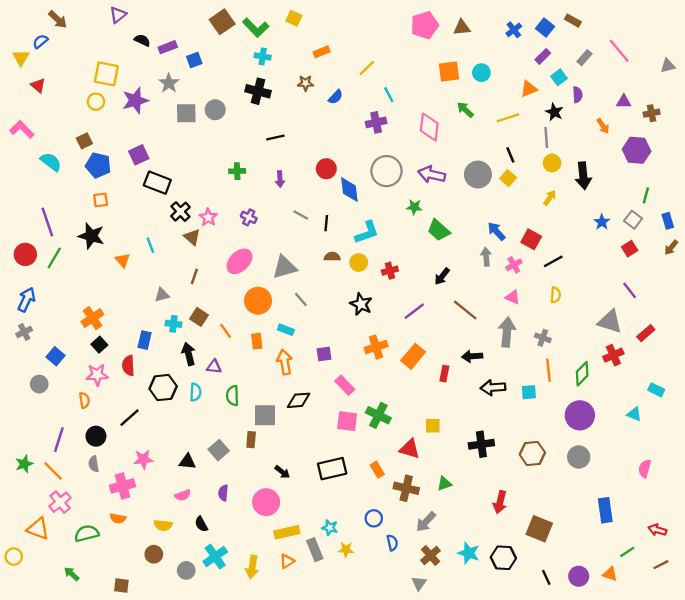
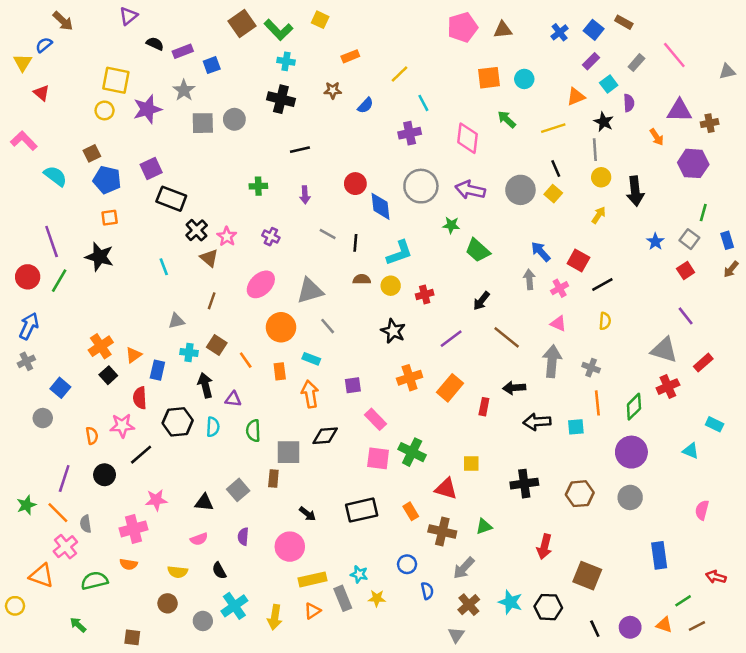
purple triangle: (624, 102) -> (679, 110), size x1.5
orange triangle: (123, 260) -> (134, 355), moved, turned 35
pink star: (97, 375) -> (122, 426), moved
gray semicircle: (94, 464) -> (86, 524), moved
brown line: (661, 565) -> (697, 626), moved

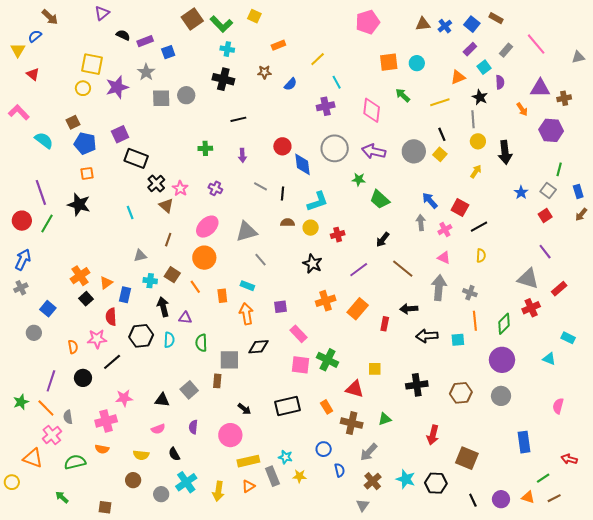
brown triangle: (503, 30) -> (423, 24), moved
orange circle: (281, 327) -> (204, 258), moved

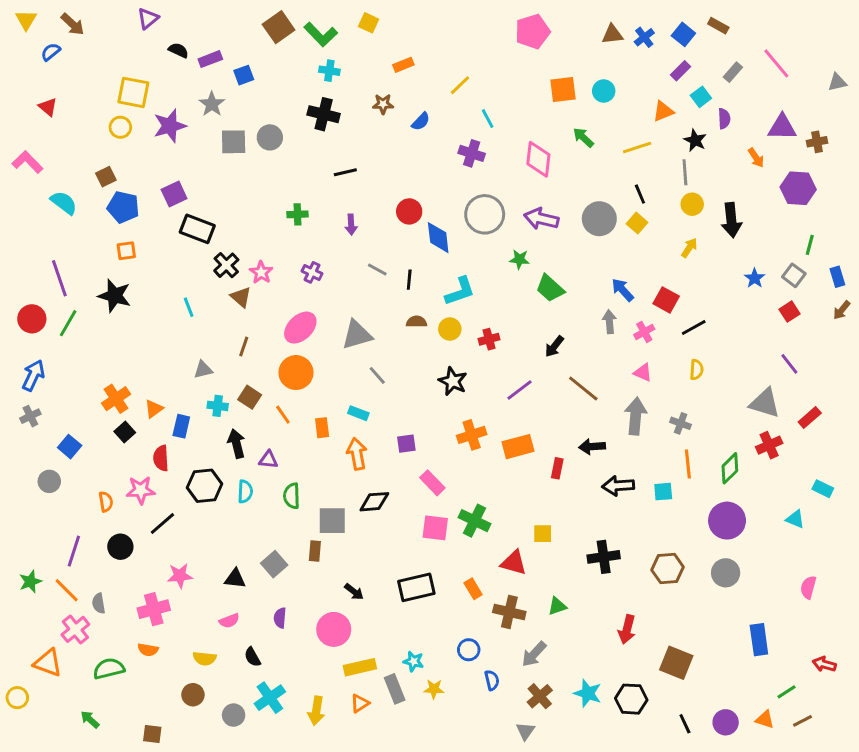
yellow triangle: (18, 50) -> (26, 20), moved
purple cross: (326, 106) -> (472, 153), turned 30
orange rectangle: (358, 309) -> (518, 447), turned 35

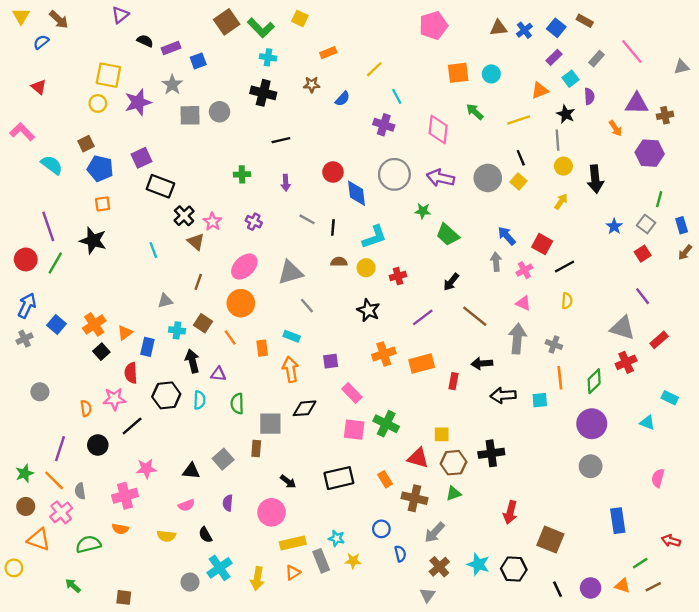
blue square: (70, 447) -> (56, 324), moved
brown hexagon: (668, 568) -> (453, 463), moved
brown circle: (193, 695) -> (26, 506), moved

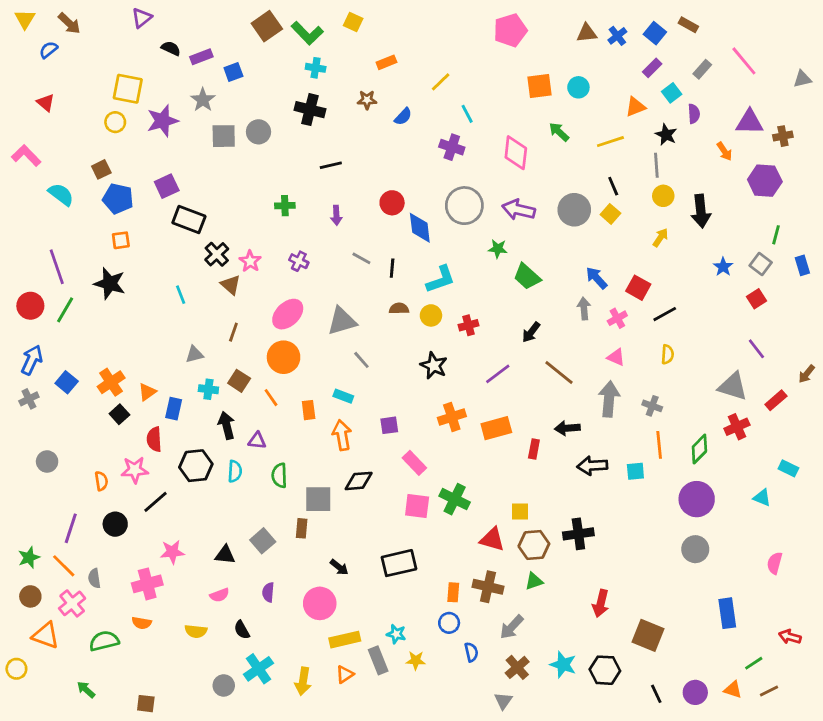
brown arrow: (685, 252) -> (807, 374), moved
orange rectangle: (385, 479) -> (453, 592), moved, turned 35

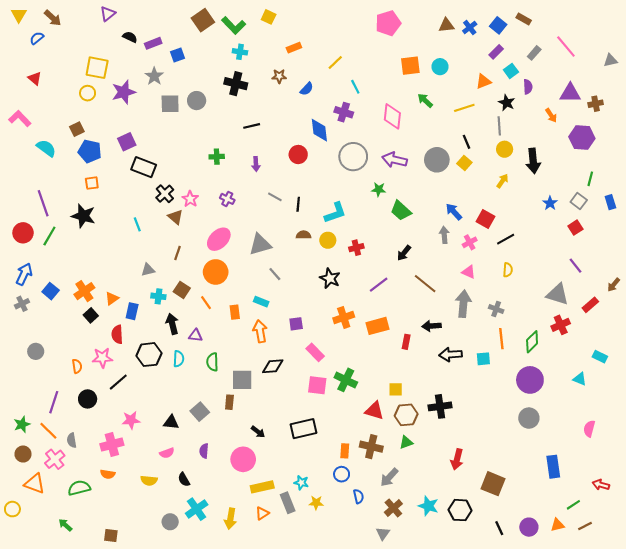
blue diamond: (420, 228) -> (319, 130), moved
orange triangle: (733, 690) -> (557, 525), turned -32

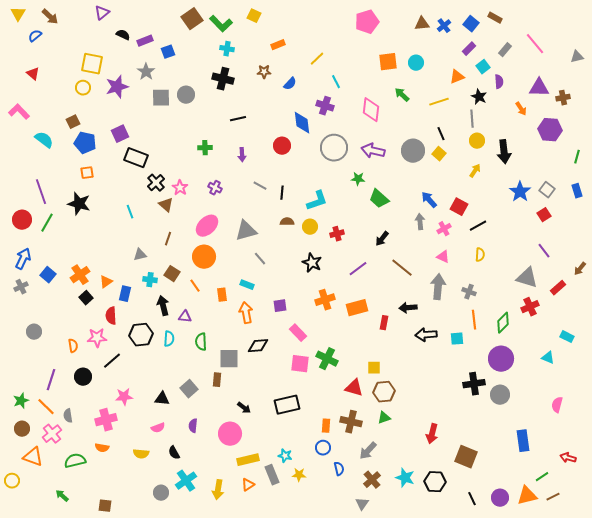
green line: (590, 179) -> (577, 157), moved
blue star: (550, 203) -> (520, 192), size x1.5
black cross: (440, 406) -> (474, 384), moved
orange triangle: (557, 525) -> (527, 496), size x1.5

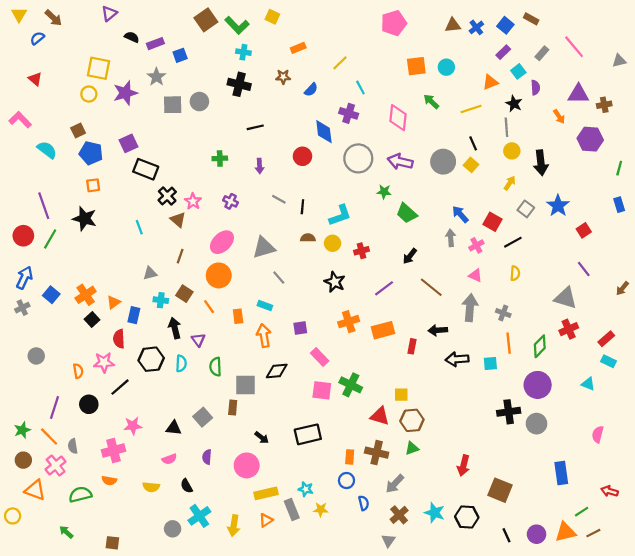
gray square: (547, 190) -> (526, 209), moved
red rectangle: (558, 288) -> (606, 339), moved
purple triangle: (185, 317) -> (198, 340), turned 48

